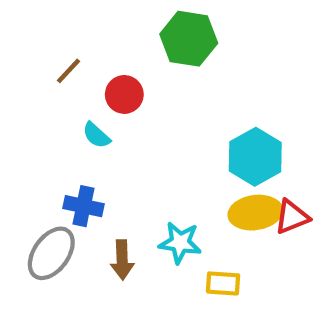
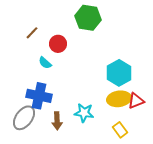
blue cross: (83, 206) -> (39, 96), size x1.4
yellow rectangle: (223, 283) -> (120, 130), moved, turned 49

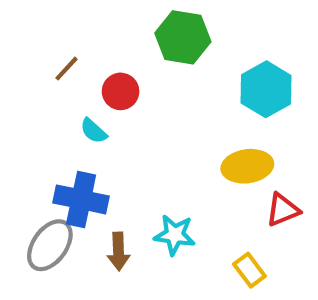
cyan hexagon: (119, 73) -> (266, 89), moved
yellow ellipse: (119, 99) -> (247, 166), moved

